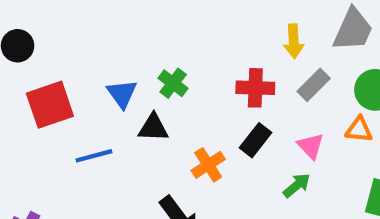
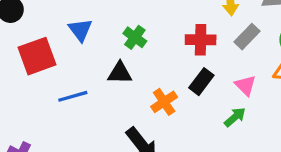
blue triangle: (122, 94) -> (80, 30), moved

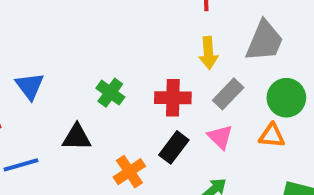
green cross: (135, 37) -> (110, 93), moved
pink triangle: (246, 85) -> (220, 137), moved

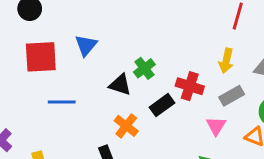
black triangle: (77, 137) -> (120, 85), moved
black rectangle: (174, 147) -> (162, 105), moved
orange cross: (129, 172) -> (126, 126), moved, turned -35

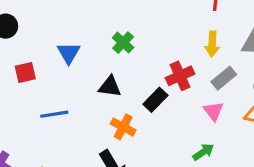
red square: (41, 57) -> (25, 73), size x0.6
green cross: (144, 68) -> (123, 43), moved
red cross: (190, 86) -> (180, 76), turned -32

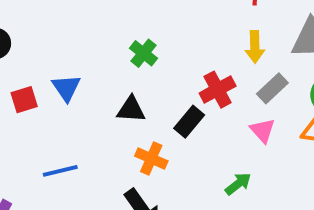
blue triangle: (69, 53) -> (66, 88), moved
blue line: (54, 114) -> (60, 171), moved
green arrow: (203, 152) -> (238, 184), moved

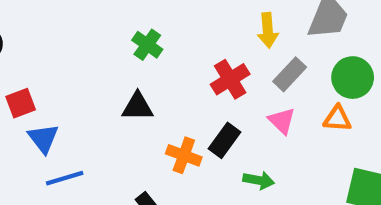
blue triangle: (66, 88) -> (43, 138), moved
black rectangle: (189, 122) -> (225, 140), moved
orange cross: (151, 158) -> (184, 155), moved
green arrow: (238, 184) -> (259, 180), turned 52

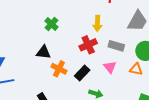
yellow arrow: (268, 30) -> (97, 23), moved
gray rectangle: (290, 74) -> (116, 46), turned 56
orange cross: (184, 155) -> (59, 69), moved

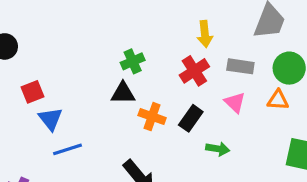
green cross: (51, 24) -> (133, 61), moved, turned 32

